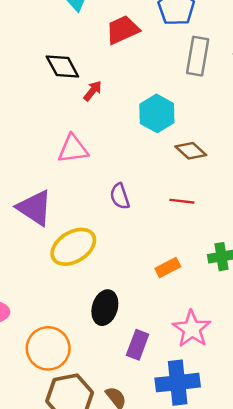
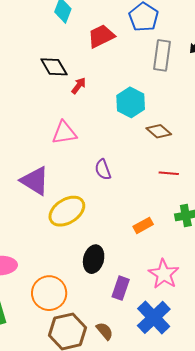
red line: (182, 201) -> (169, 173), moved
blue cross: (178, 383) -> (154, 317), turned -36

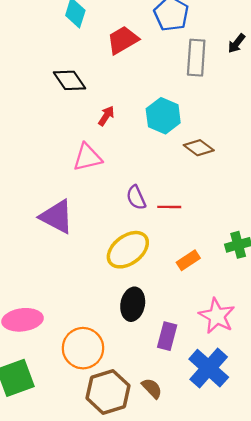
red arrow: (79, 86) -> (106, 116), moved
red line: (169, 173) -> (169, 207), moved
yellow ellipse: (67, 211) -> (128, 250), moved

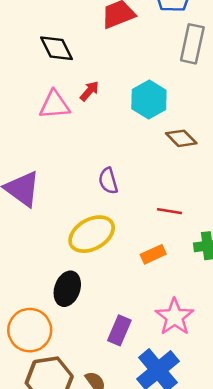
pink triangle: (87, 157) -> (55, 105), moved
red line: (169, 207) -> (170, 211), moved
black ellipse: (133, 304) -> (67, 289), moved

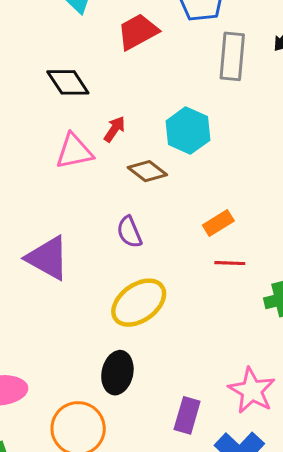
brown diamond: (181, 138) -> (147, 171), moved
purple semicircle: (108, 181) -> (129, 232), moved
orange rectangle: (153, 254) -> (218, 223), moved

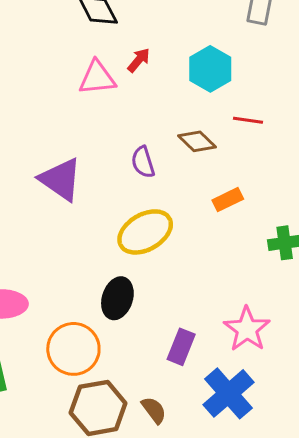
brown diamond: (147, 171) -> (197, 141), moved
orange rectangle: (218, 223) -> (228, 200), moved
red line: (230, 263) -> (248, 120), moved

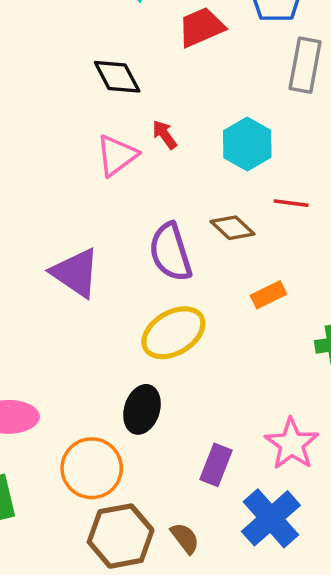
red arrow: (139, 60) -> (165, 135), turned -76
pink triangle: (97, 78) -> (117, 155), turned -30
purple semicircle: (143, 162) -> (170, 252), size x1.6

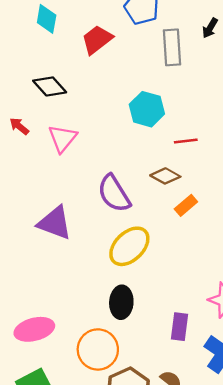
red arrow: (165, 135) -> (19, 126), moved
brown diamond: (232, 228) -> (165, 176), moved

